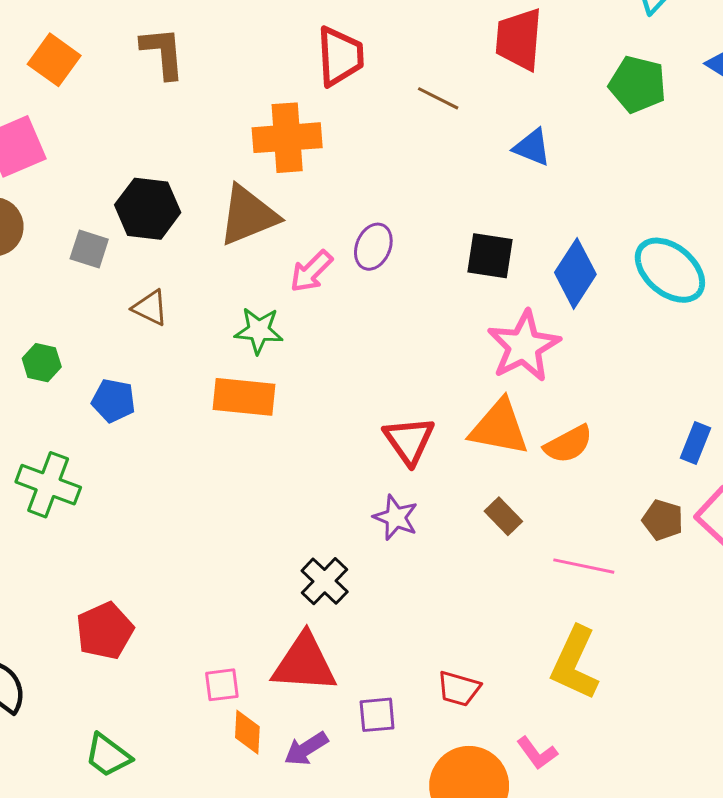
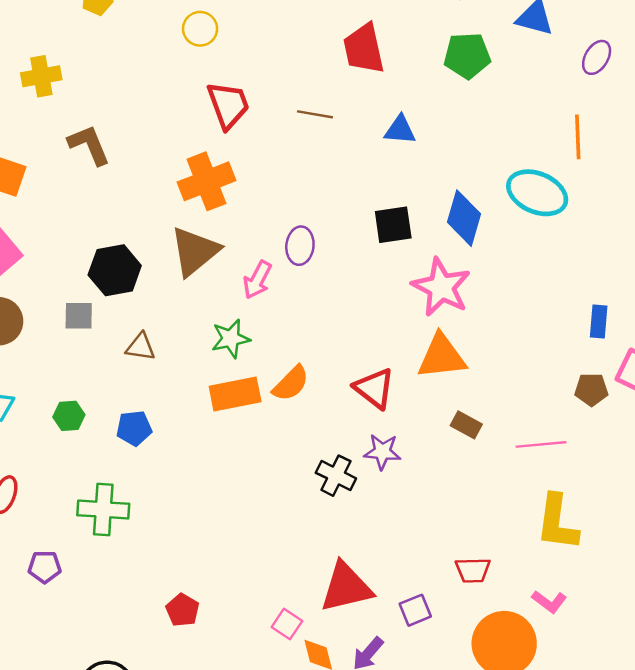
orange semicircle: (568, 444) -> (291, 383), moved
black cross: (325, 581) -> (336, 476), moved
red pentagon: (105, 631) -> (183, 610), size x0.7
pink square: (222, 685) -> (287, 624), turned -32

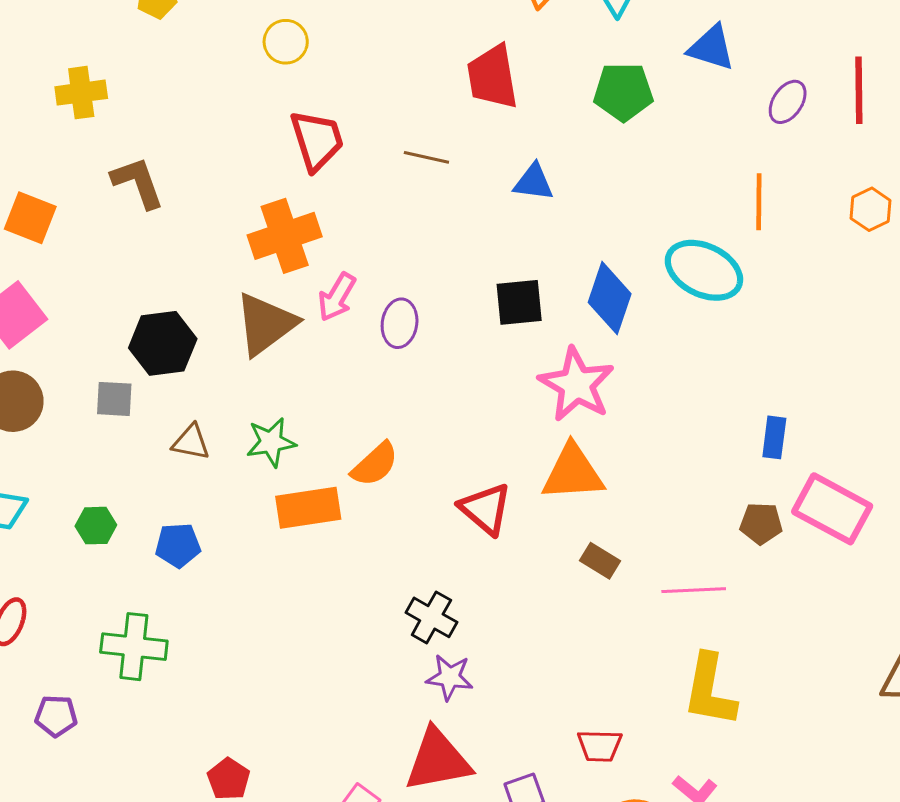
pink arrow: (257, 280) -> (337, 297), moved
green star: (231, 339) -> (271, 442), moved
orange semicircle: (291, 383) -> (375, 464), moved
purple star: (382, 452) -> (450, 677), moved

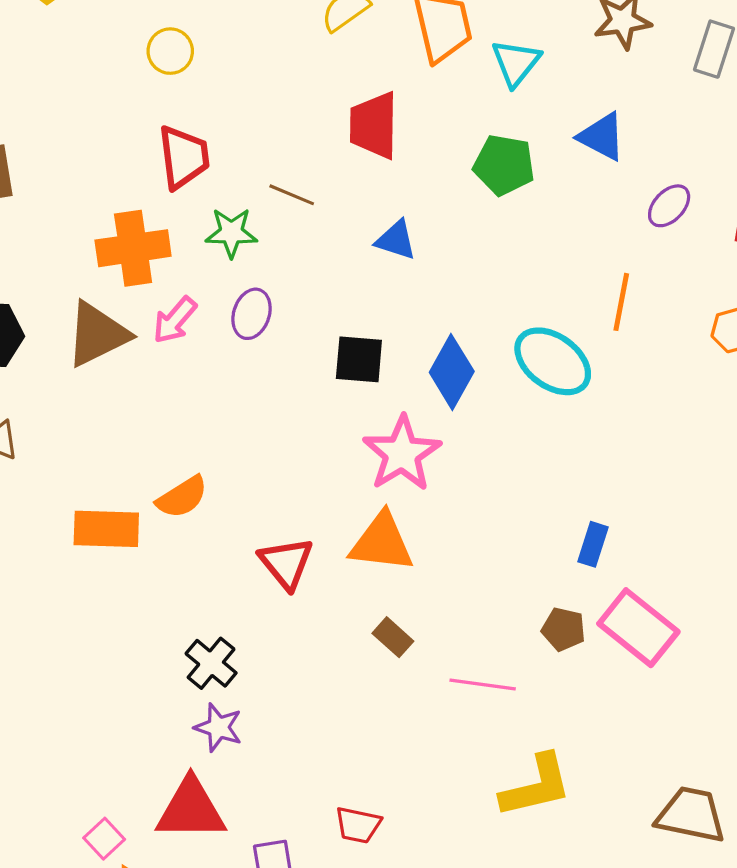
purple ellipse: (400, 323) -> (252, 314), moved
green star: (271, 442) -> (231, 233), moved
yellow L-shape: (710, 690) -> (536, 786), moved, turned -124

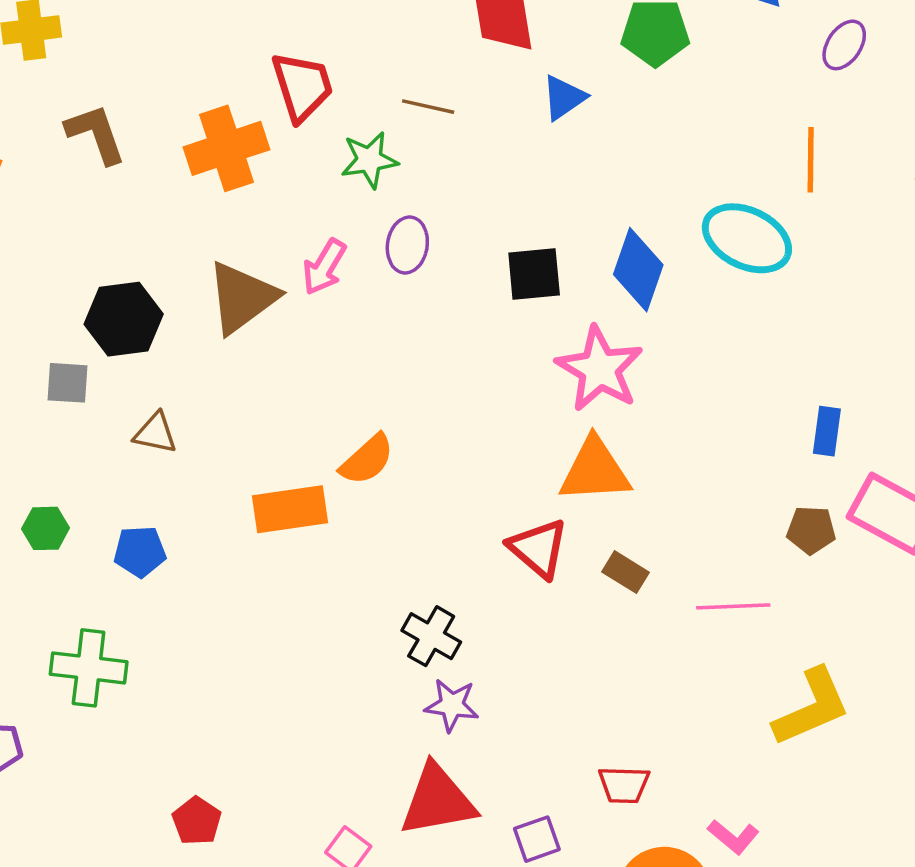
blue triangle: (396, 240) -> (564, 98), moved, turned -42
orange cross: (133, 248) -> (226, 148), moved
red triangle: (286, 563) -> (538, 548), moved

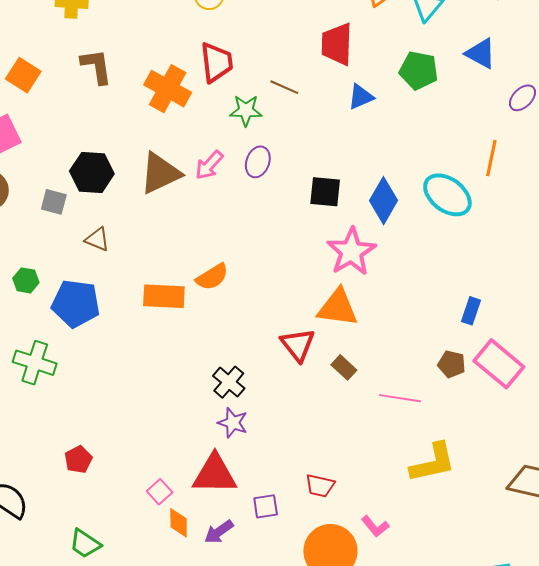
orange cross: (226, 148) -> (168, 89), turned 36
blue pentagon: (140, 552) -> (76, 304), size x1.6

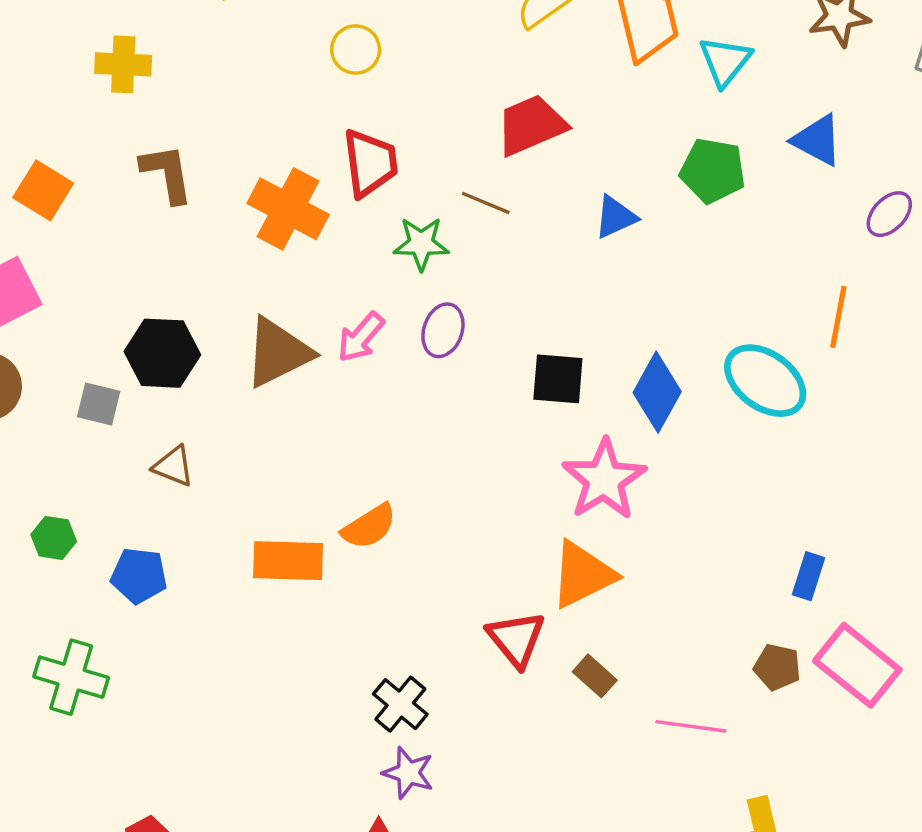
red trapezoid: (337, 44) -> (531, 125), moved, turned 66
blue pentagon: (76, 304) -> (139, 576), size x0.7
orange triangle: (338, 308) -> (583, 575), turned -33

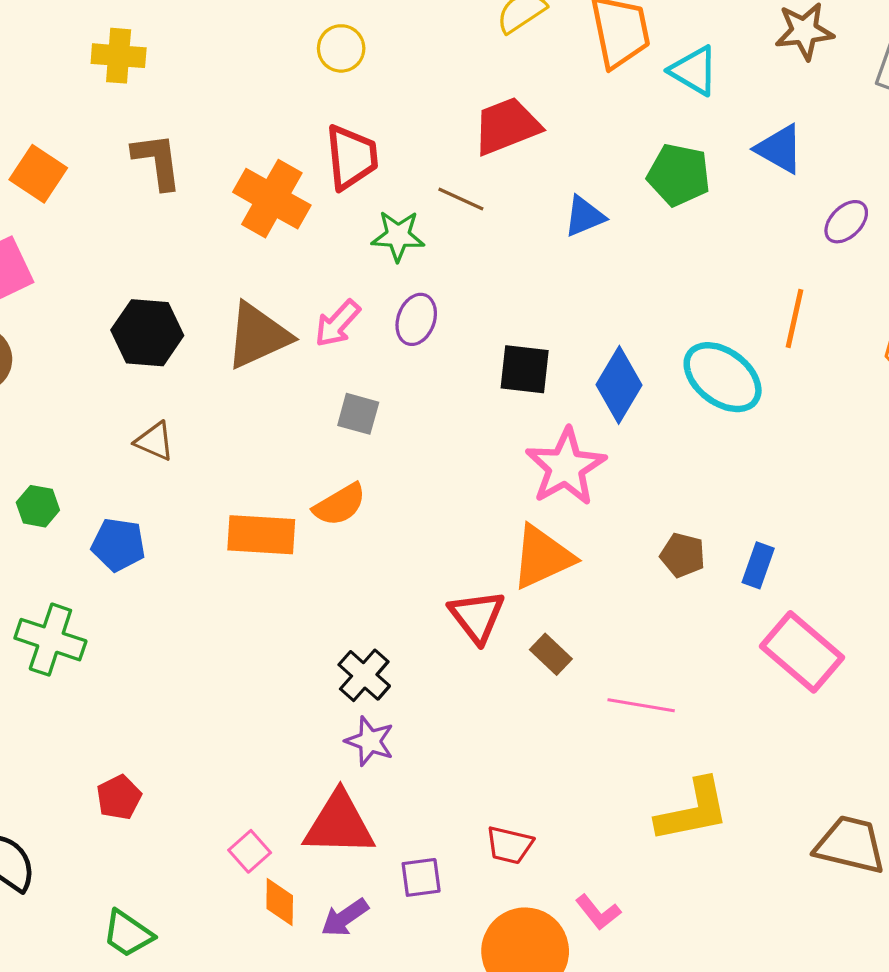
cyan triangle: (725, 61) -> (694, 71), turned -40
gray square: (99, 404) -> (358, 414), moved
brown pentagon: (777, 667) -> (683, 555), moved

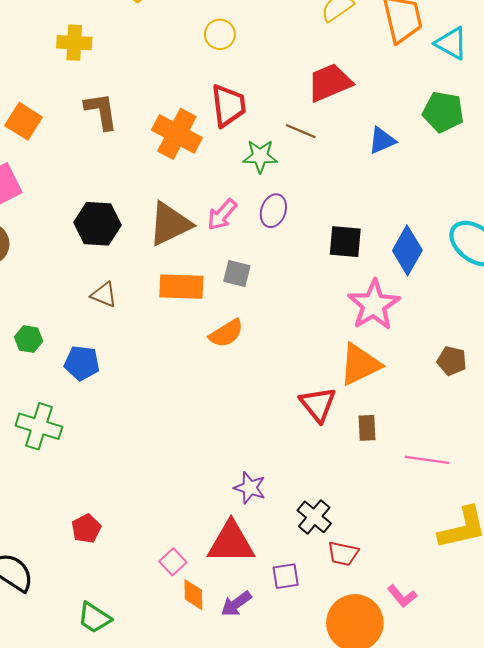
orange rectangle: (261, 535) -> (181, 287), moved
brown rectangle: (551, 654) -> (367, 428), turned 45
black cross: (364, 675) -> (314, 517), moved

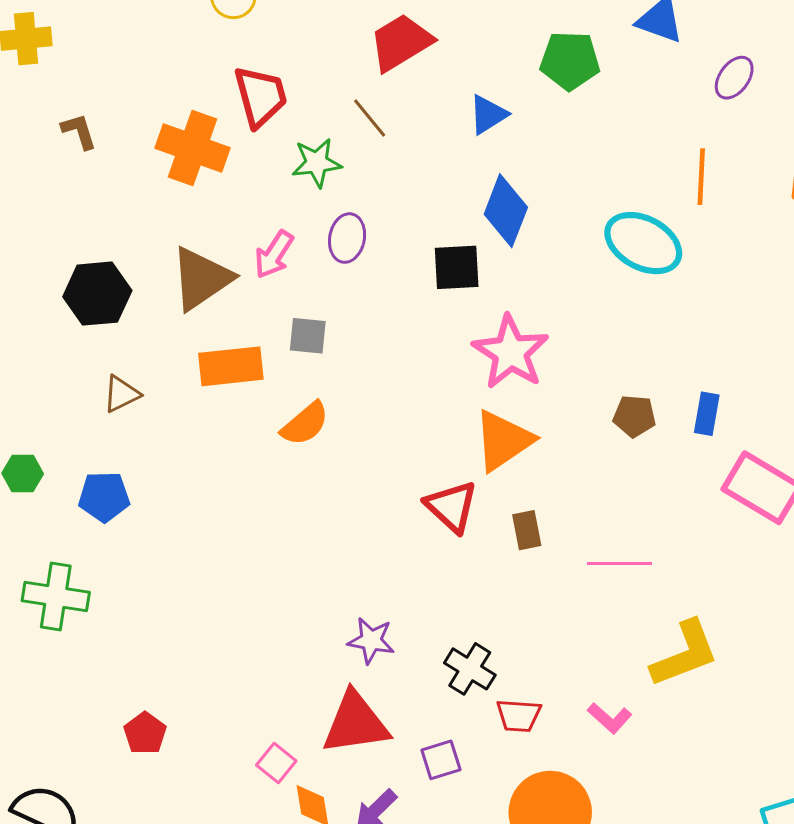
brown L-shape: (101, 111) -> (79, 131), size x0.7
brown line: (301, 131) -> (370, 118), turned 36
blue diamond: (407, 250) -> (506, 211), moved
brown triangle: (104, 295) -> (121, 394), turned -40
pink L-shape: (402, 596) -> (610, 718), moved

